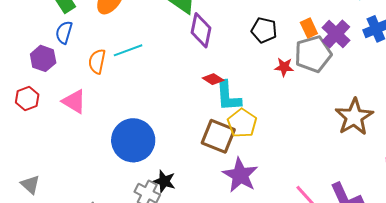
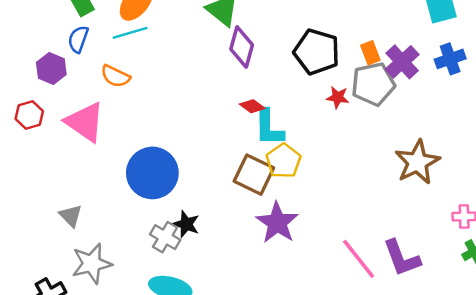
black pentagon: (264, 30) -> (317, 52), size x1.5
cyan line: (128, 50) -> (130, 33), moved
orange semicircle: (97, 61) -> (115, 76), turned -80
pink triangle: (74, 101) -> (85, 122), size x1.4
gray triangle: (30, 185) -> (71, 216), moved

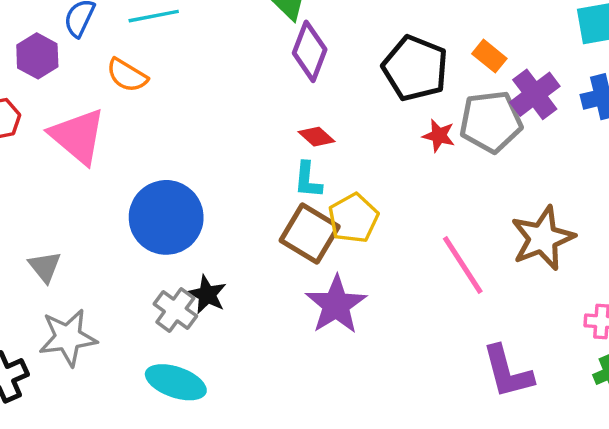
orange rectangle: (370, 53) -> (489, 56), moved, turned -35
cyan L-shape: (269, 128) -> (308, 180), moved, size x0.7
pink line: (359, 259) -> (463, 265), moved

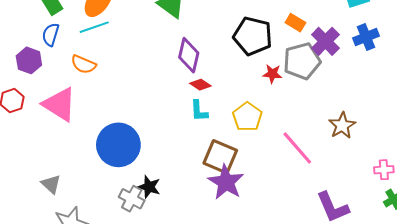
purple diamond: (310, 51) -> (189, 55), moved
yellow pentagon: (353, 218) -> (247, 117), moved
brown square: (310, 234) -> (220, 157), moved
brown star: (543, 238) -> (342, 126), size x0.7

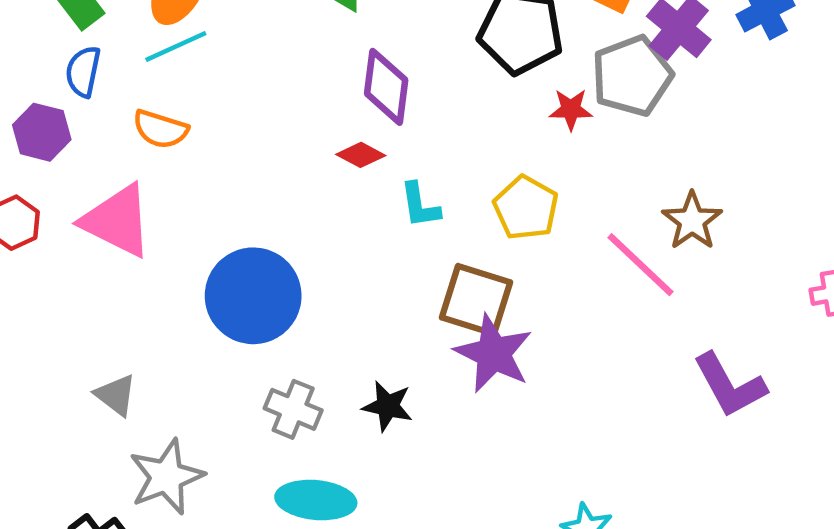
red diamond: (200, 85) -> (361, 155), moved
brown star: (342, 126) -> (692, 221), moved
black star: (149, 187) -> (388, 406), moved

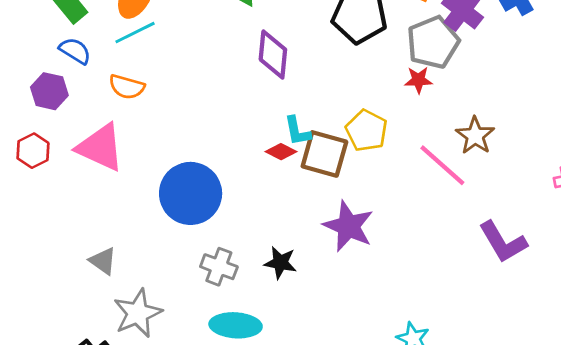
blue semicircle: (83, 72) -> (75, 51), turned 112
red star: (571, 109) -> (418, 80), moved
red diamond: (361, 155) -> (281, 152), moved
brown square: (476, 300) -> (324, 154), moved

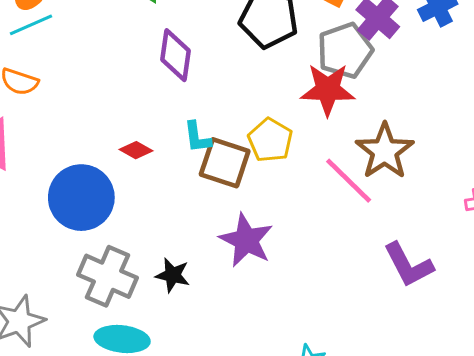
red star: (418, 80) -> (328, 90), size x1.8
brown star: (475, 136) -> (385, 151), size x1.4
red diamond: (281, 152) -> (136, 150), moved
gray cross: (219, 267) -> (107, 276), size x1.5

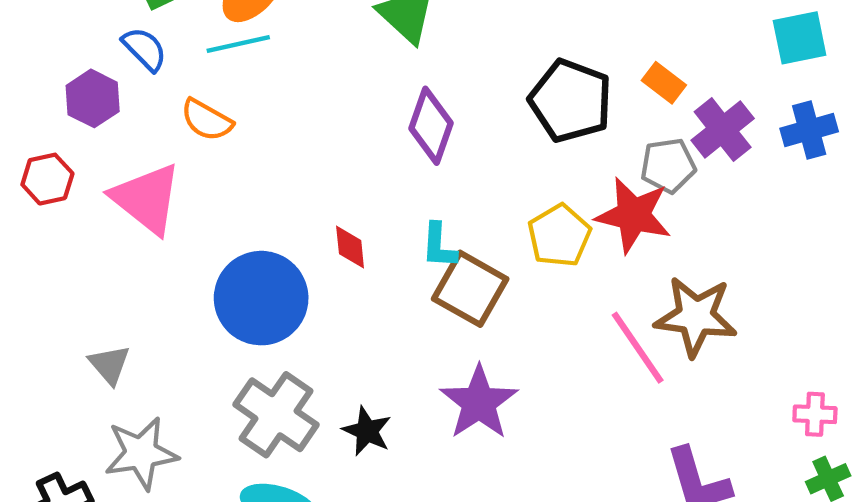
gray pentagon: (345, 51) -> (668, 166), size x0.7
yellow pentagon: (270, 140) -> (559, 236), moved
red diamond: (136, 150) -> (350, 247), turned 44
brown star: (385, 151) -> (696, 316), turned 30

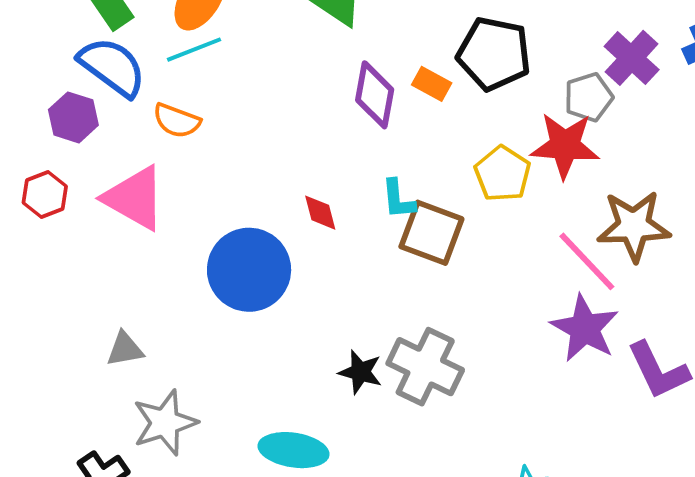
blue semicircle: (145, 49) -> (112, 67), size x1.6
orange rectangle: (664, 83) -> (432, 84), moved
gray triangle: (110, 365) -> (125, 349), turned -51
purple star: (479, 402) -> (585, 328), moved
gray cross: (276, 415) -> (425, 367), moved

